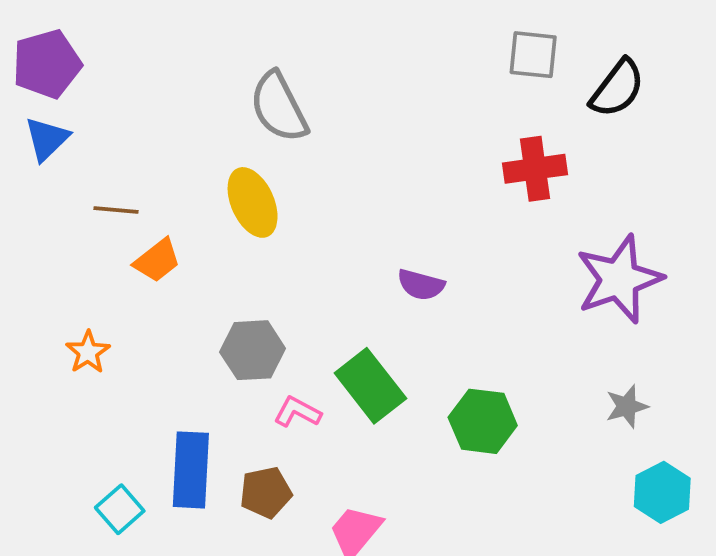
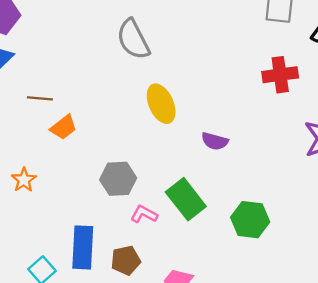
yellow ellipse: (253, 202) -> (161, 104), moved

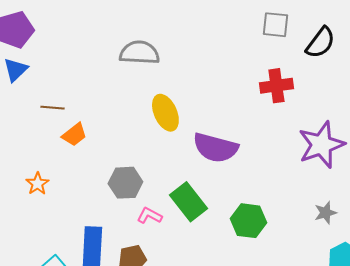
gray semicircle: (133, 39) -> (139, 53), turned 120
purple semicircle: (215, 141) -> (215, 148), size x1.8

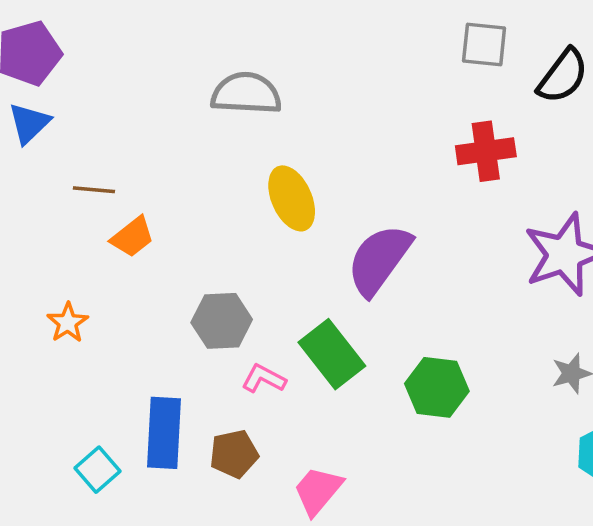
purple semicircle: (215, 148) -> (379, 260), turned 111

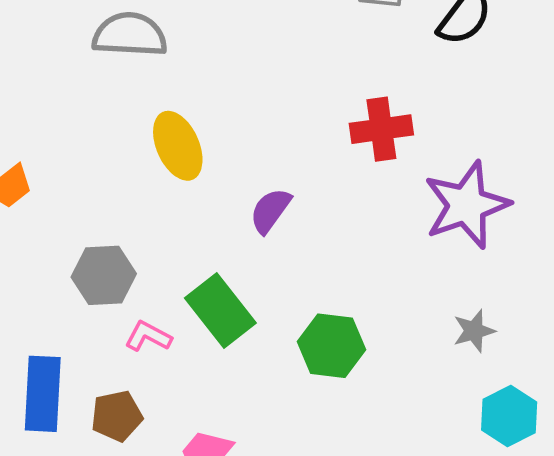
red cross: (486, 151) -> (381, 129), moved
purple semicircle: (379, 260) -> (270, 211), size x0.6

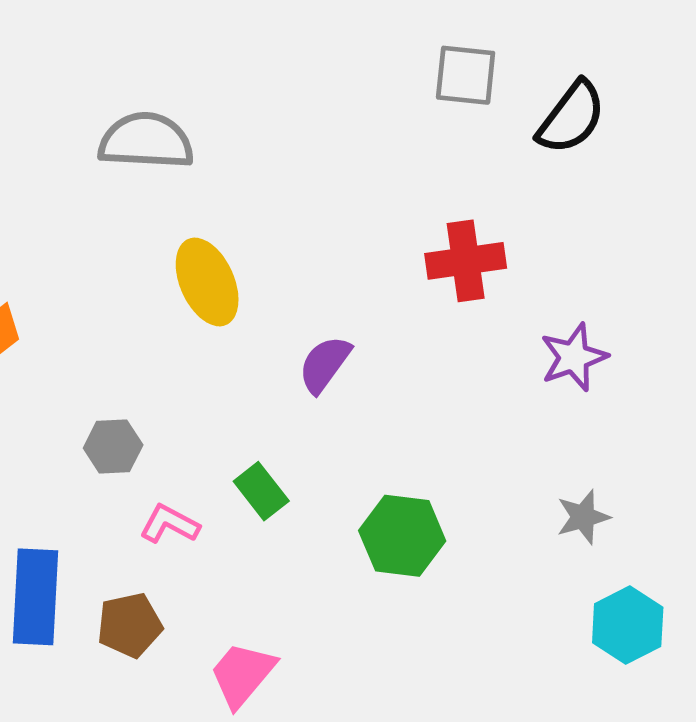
purple star: (467, 205) -> (574, 357), size x0.6
gray hexagon: (104, 275) -> (113, 446), size x0.7
green rectangle: (220, 310) -> (261, 491), size x0.6

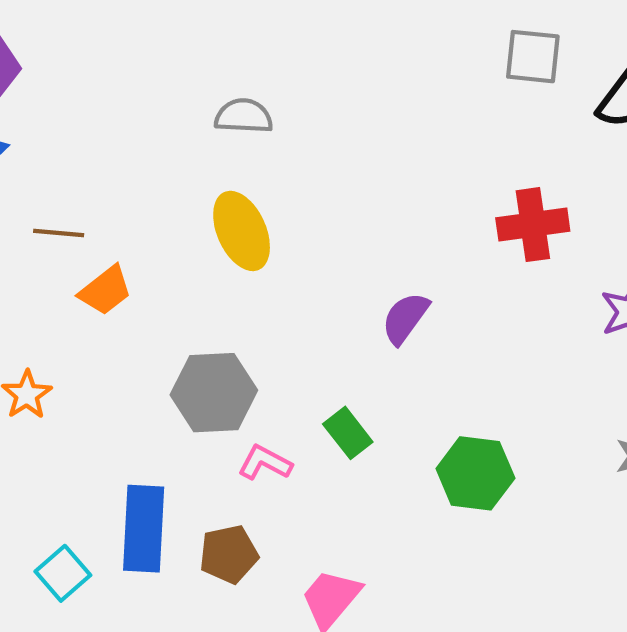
gray semicircle: (146, 141) -> (244, 116), size x0.7
yellow ellipse: (207, 282) -> (242, 231), moved
gray hexagon: (113, 446) -> (214, 393), size x1.6

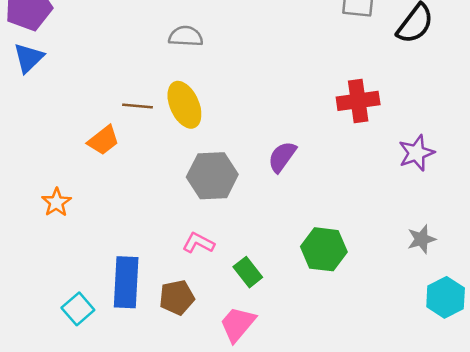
brown line: (59, 233) -> (138, 106), moved
gray hexagon: (214, 393) -> (212, 176), moved
green rectangle: (348, 433) -> (248, 272), moved

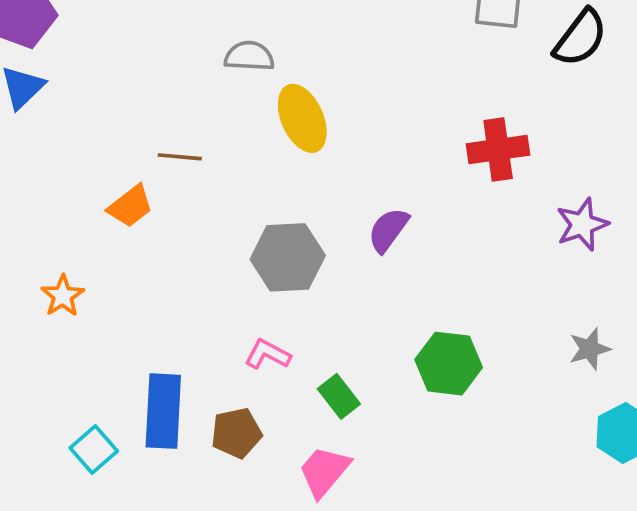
yellow ellipse: (184, 105) -> (302, 118), moved

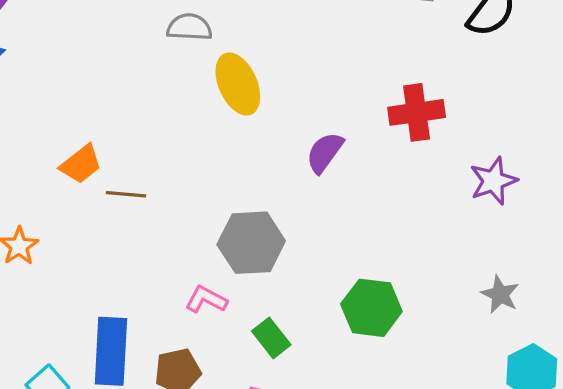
brown line: (180, 157) -> (126, 194), moved
purple semicircle: (388, 230) -> (325, 152), moved
gray hexagon: (288, 257) -> (251, 243), moved
gray star: (590, 349) -> (500, 294), turned -30

